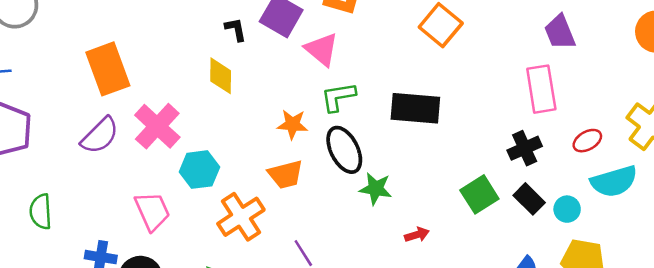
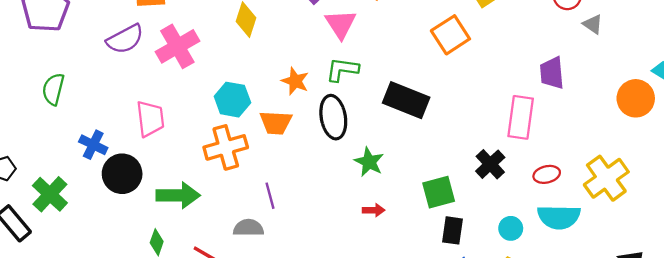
black cross: (525, 148) -> (490, 164), turned -36
cyan hexagon: (199, 170) -> (232, 100), moved
green star: (376, 189) -> (369, 162), moved
black rectangle: (529, 199) -> (453, 230), moved, turned 36

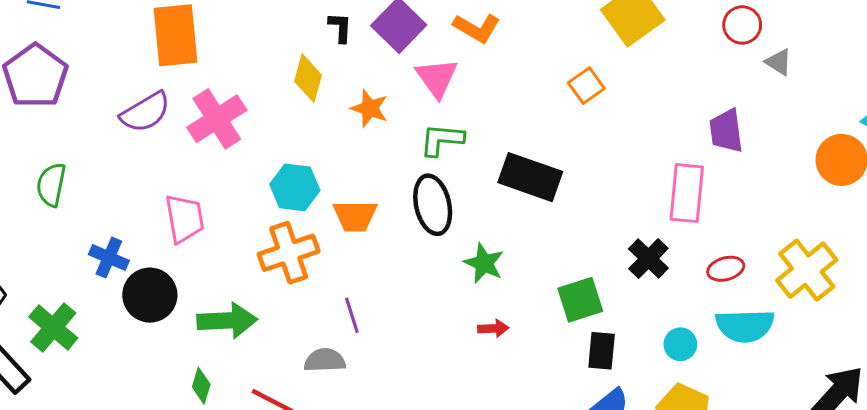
orange square: (450, 35) -> (586, 86), size x0.7
orange star: (295, 81) -> (370, 108), moved

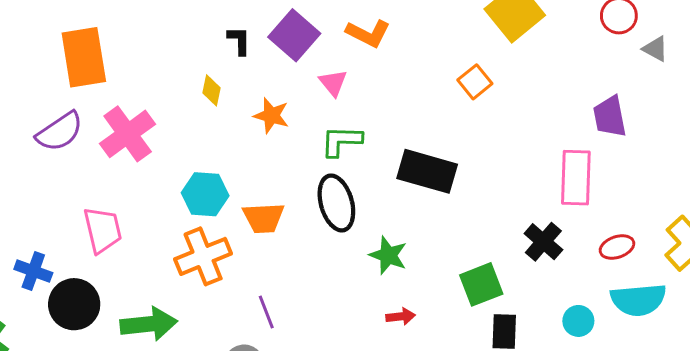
yellow diamond: (308, 78) -> (211, 90), size x0.7
pink triangle: (437, 78) -> (333, 83), size x0.7

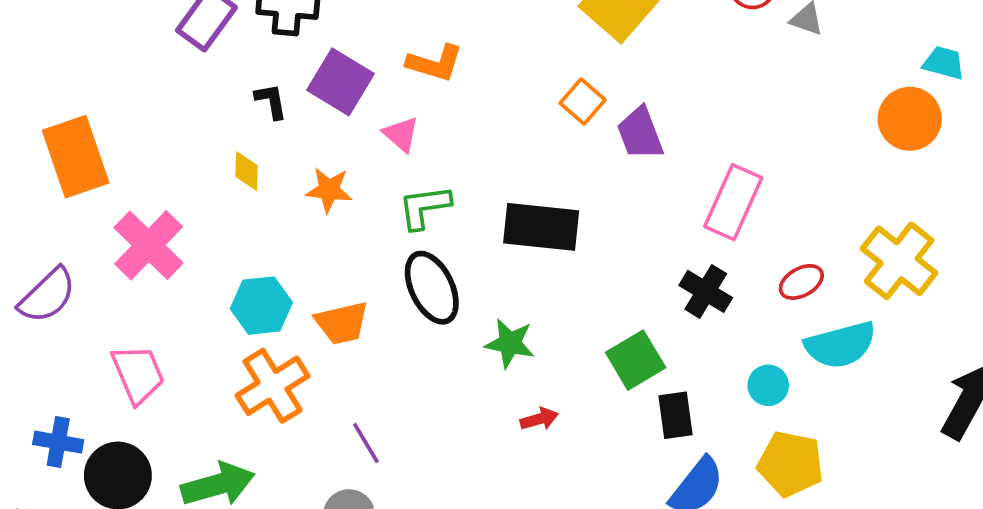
purple trapezoid: (610, 117) -> (640, 133), moved
purple semicircle: (60, 132) -> (47, 295), moved
pink rectangle: (576, 178) -> (733, 202), turned 32

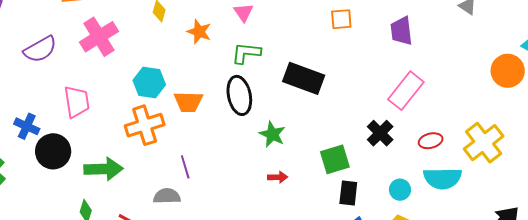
orange square: (583, 101) -> (341, 19), turned 30
purple trapezoid: (640, 133) -> (401, 31), moved

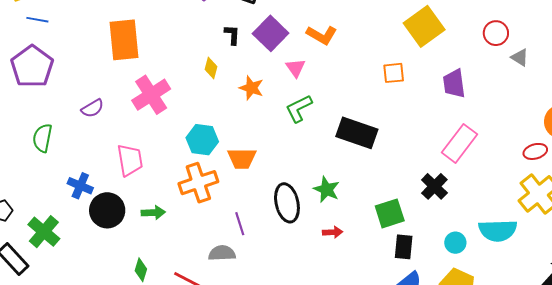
purple semicircle: (40, 49) -> (93, 108), size x0.7
green L-shape: (246, 53) -> (299, 108), turned -32
black ellipse: (239, 95) -> (287, 203), moved
red ellipse: (431, 141) -> (535, 151), moved
green arrow: (103, 169) -> (153, 213), moved, size x0.6

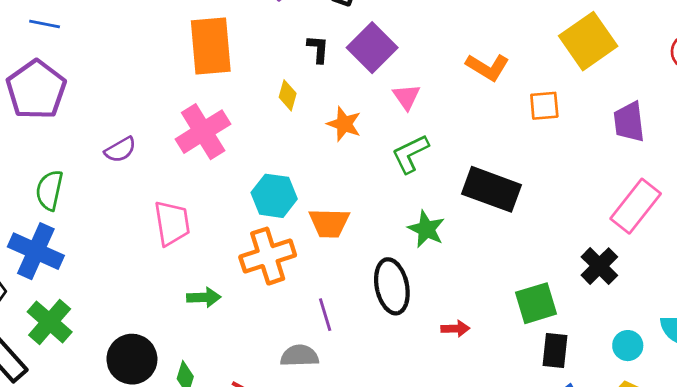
orange L-shape: (322, 35) -> (488, 67), moved
orange rectangle: (124, 40) -> (211, 46), moved
blue cross: (80, 186) -> (36, 251), moved, size x1.5
green star: (326, 189) -> (426, 229), moved
black circle: (107, 210) -> (132, 359), moved

